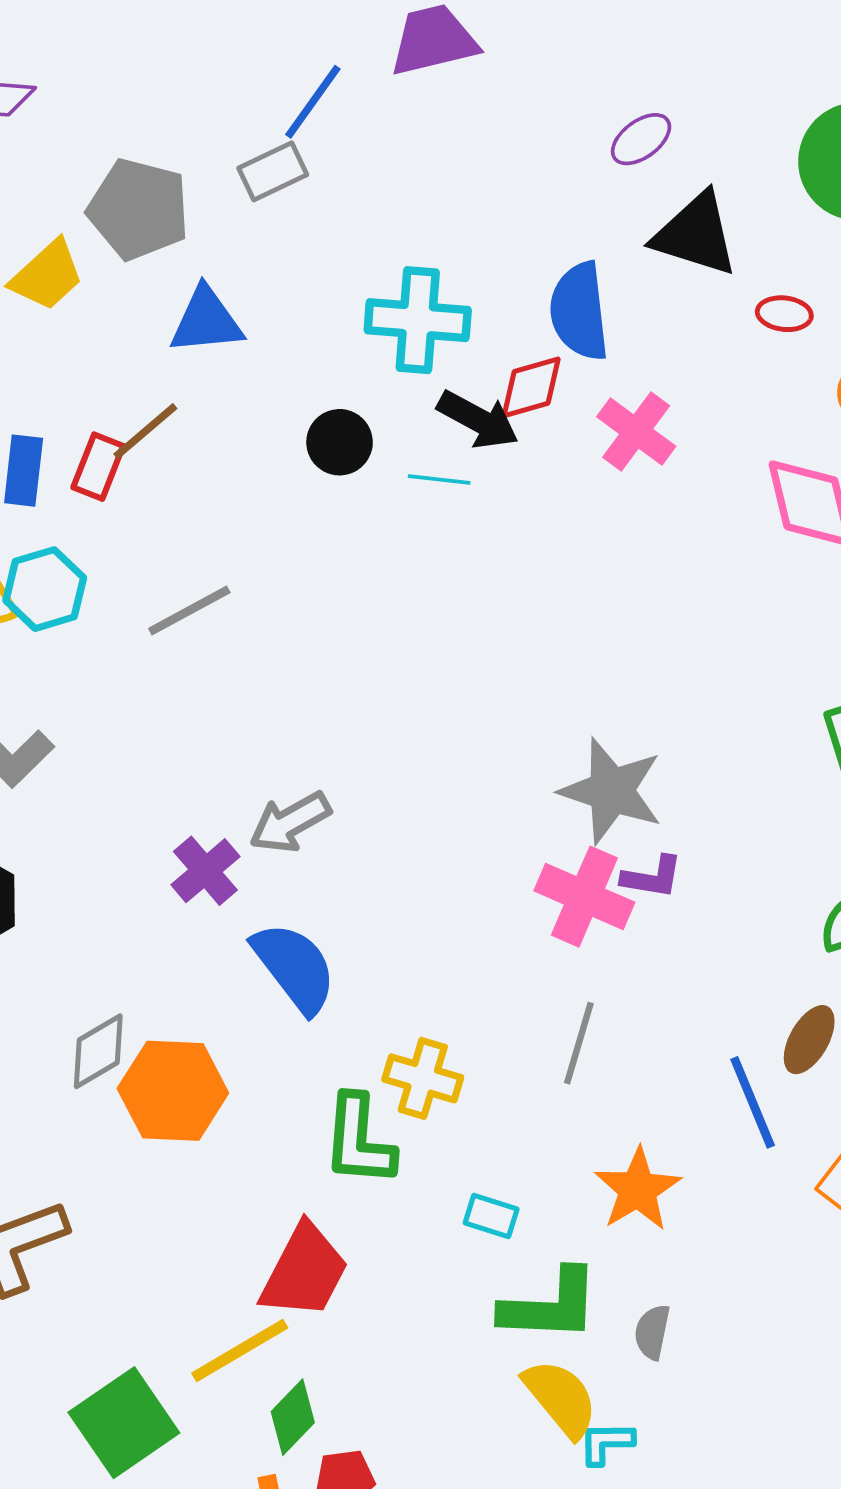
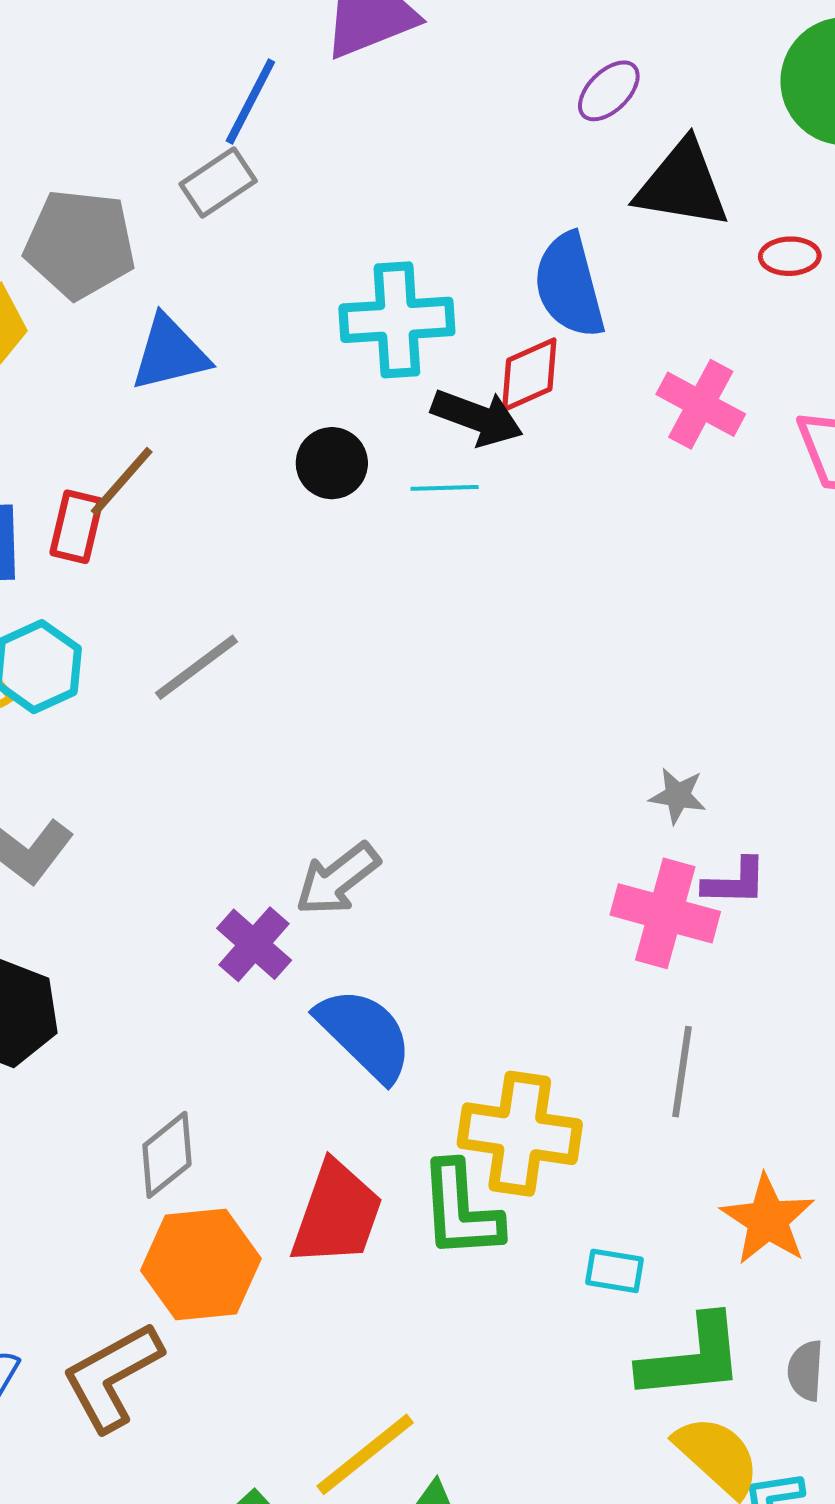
pink cross: (636, 432) -> (701, 404), moved
gray star: (611, 791) -> (678, 796), size x0.5
yellow cross: (423, 1078) -> (520, 1134), size x1.4
orange hexagon: (173, 1091) -> (201, 1265), moved
red trapezoid: (304, 1271) -> (337, 1214), moved

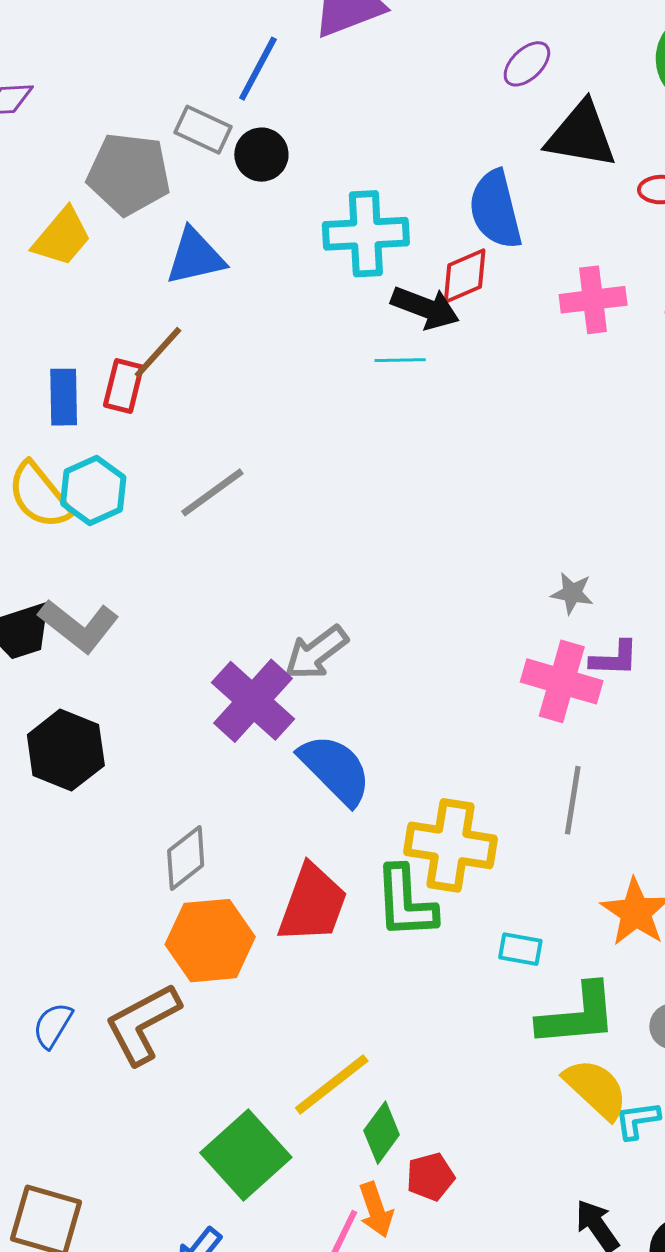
gray rectangle: (218, 182) -> (203, 130), moved, turned 58
pink cross: (701, 404) -> (593, 300), turned -36
black circle: (332, 463) -> (261, 155), moved
purple cross: (254, 944) -> (253, 701), size x1.5

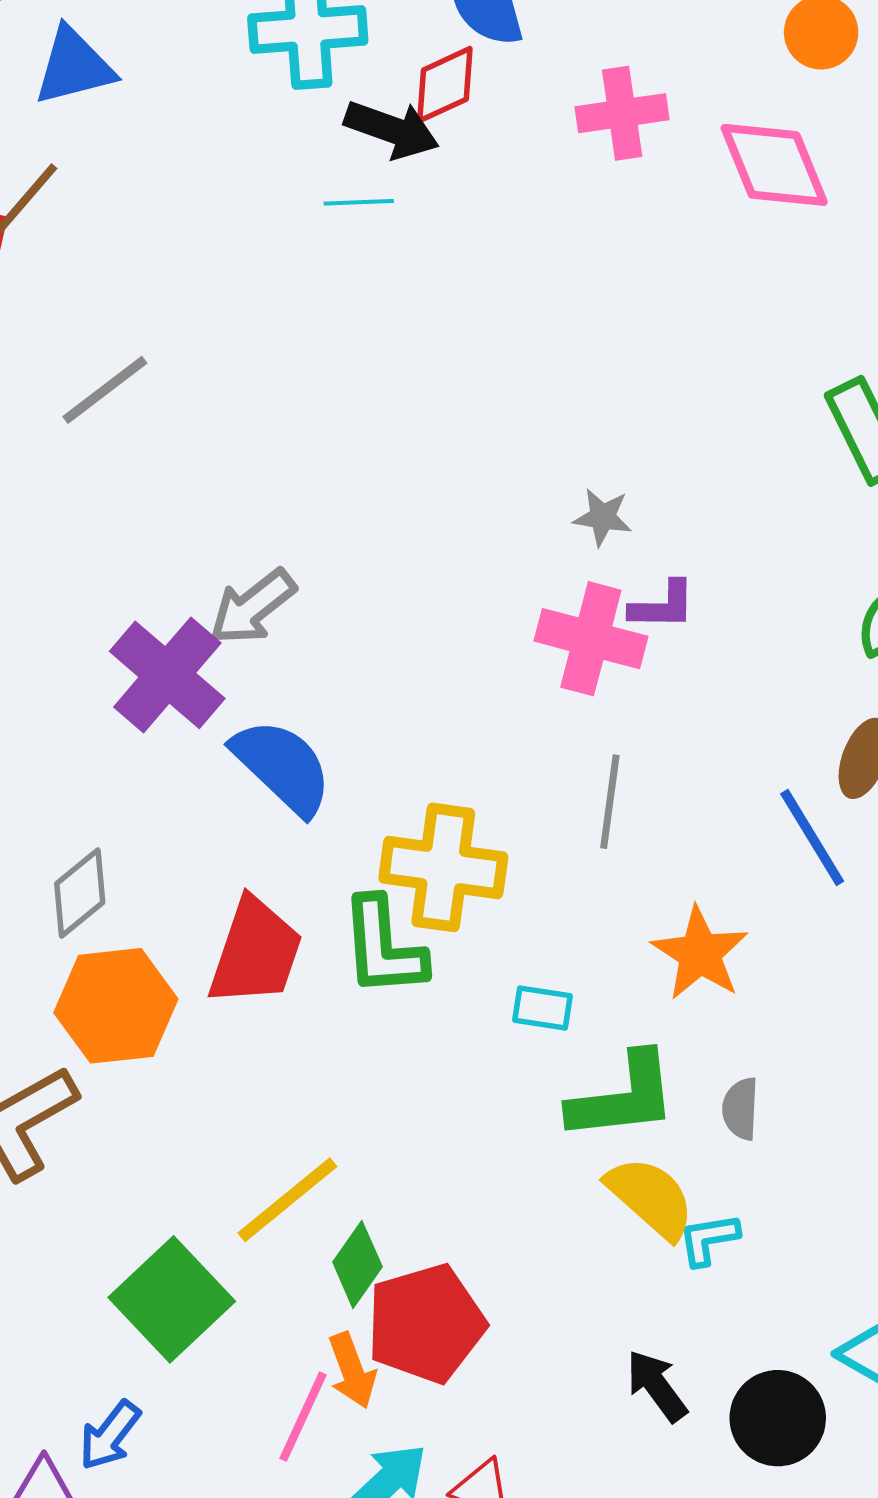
red pentagon: (430, 1177) -> (426, 1324), size x1.8

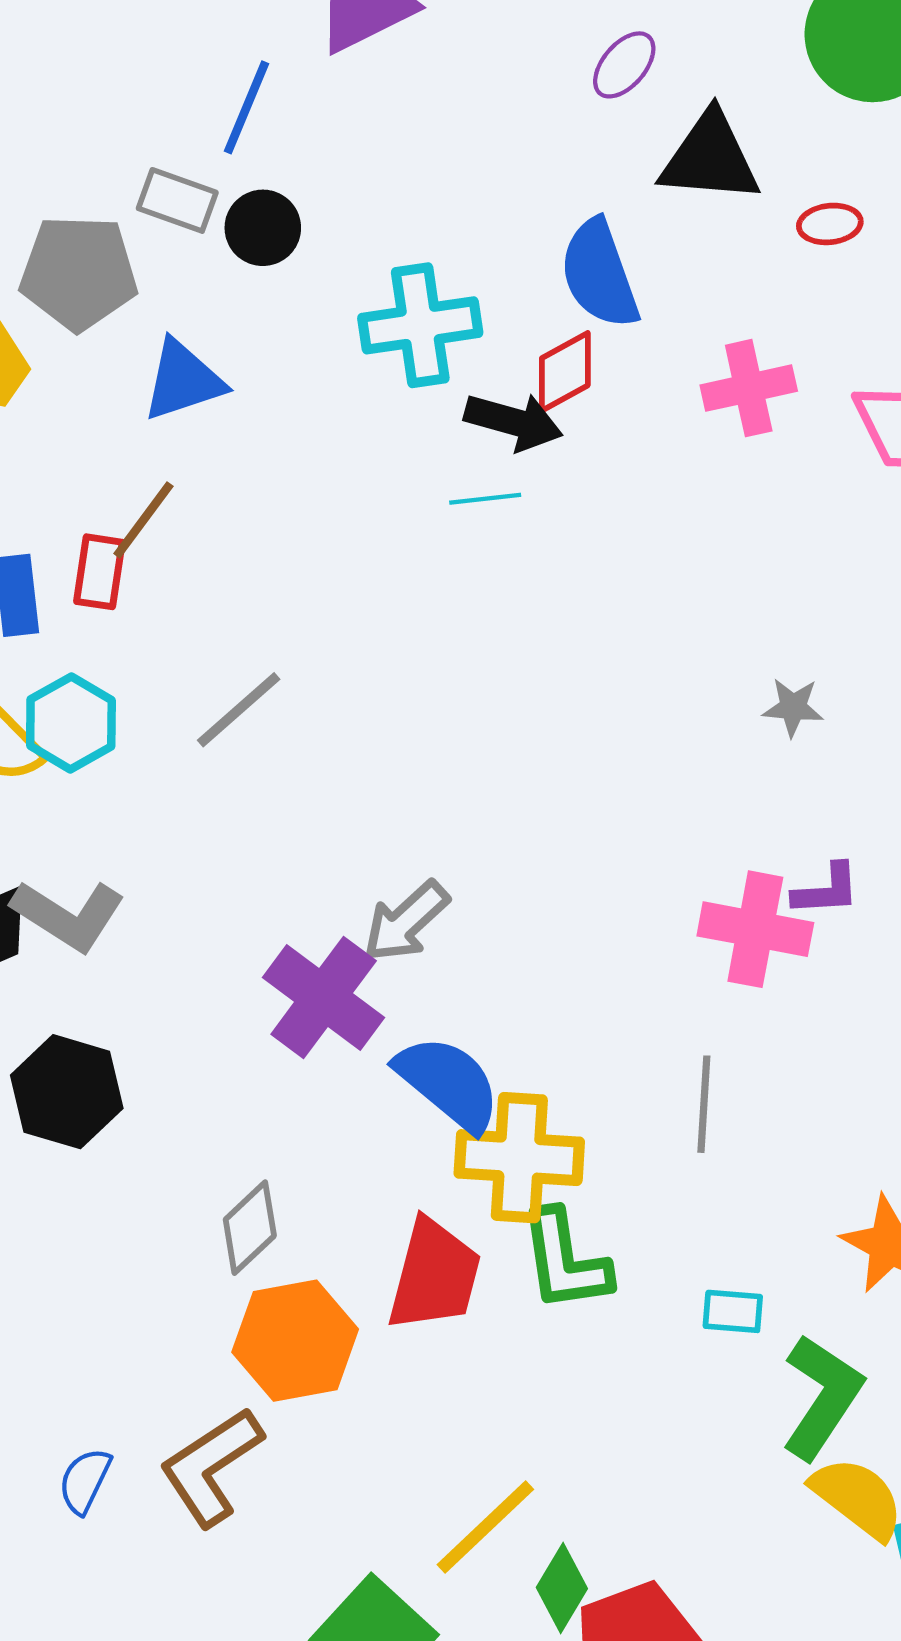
gray star: (603, 517) -> (793, 707), moved
gray line: (610, 802) -> (704, 1104), moved
yellow cross: (443, 867) -> (519, 1158), moved
green L-shape: (623, 1097) -> (822, 1397), turned -46

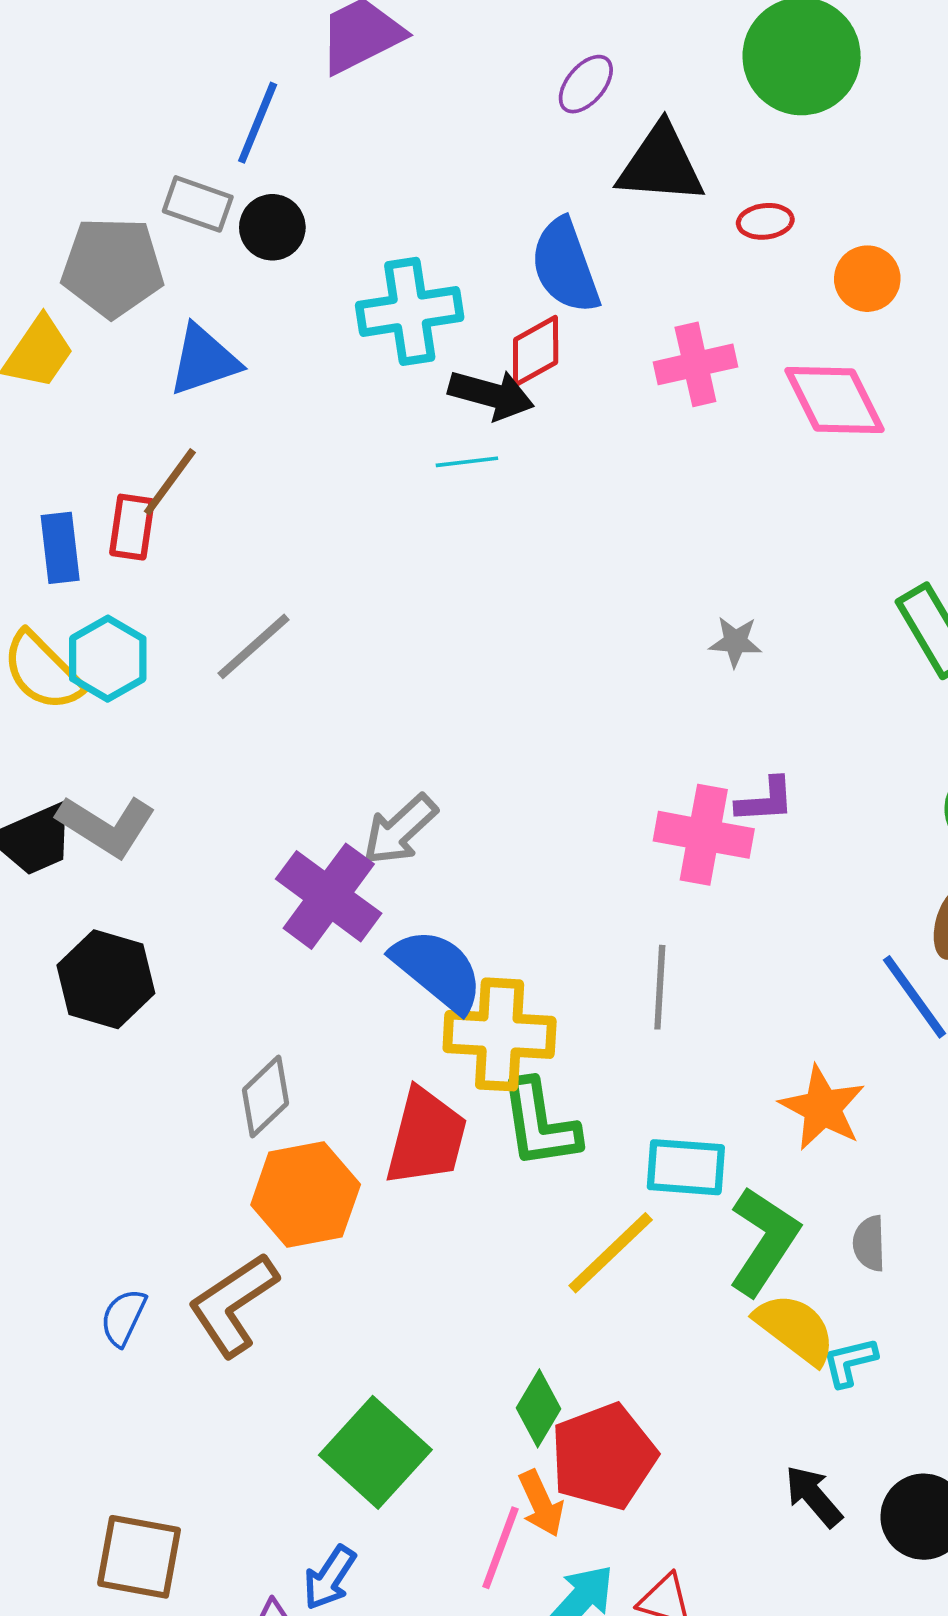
cyan rectangle: (733, 1311) -> (686, 1167), size x1.5
yellow line: (485, 1527) -> (611, 1253), moved

